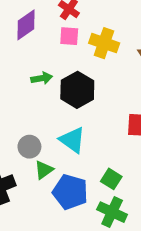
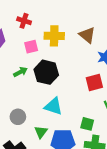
pink square: (69, 36) -> (31, 47), moved
gray circle: (29, 147) -> (18, 117), moved

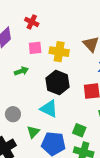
yellow cross: (54, 36) -> (59, 52), moved
black hexagon: (46, 72) -> (58, 83), moved

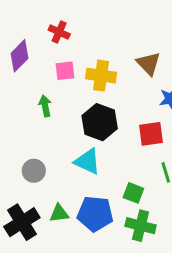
green arrow: (21, 71) -> (45, 106), turned -80
green triangle: (33, 132) -> (59, 213), moved, turned 40

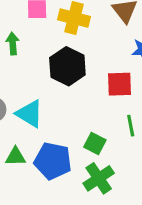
cyan triangle: (87, 161) -> (30, 114), moved
green cross: (141, 226) -> (99, 178), turned 36

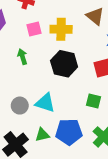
green square: (95, 144) -> (93, 101), moved

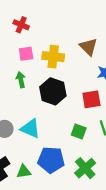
green arrow: (22, 57) -> (21, 80), moved
green triangle: (42, 135) -> (24, 172), moved

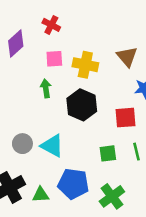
green square: (79, 131) -> (108, 153), turned -32

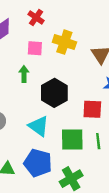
yellow cross: (85, 65) -> (64, 42), moved
cyan triangle: (52, 146) -> (39, 126), moved
green square: (108, 153) -> (72, 140), size x1.5

